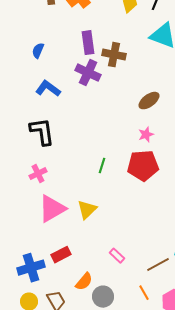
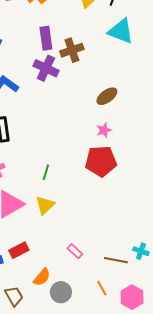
brown cross: (114, 55) -> (72, 50), turned -30
green line: (102, 166) -> (46, 172), moved
brown line: (158, 265) -> (116, 260), turned 40

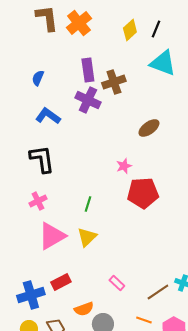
pink star: (104, 130) -> (124, 166), moved
brown line: (116, 260) -> (158, 292), turned -45
orange semicircle: (42, 277) -> (84, 309), turned 30
orange line: (102, 288) -> (144, 320), turned -42

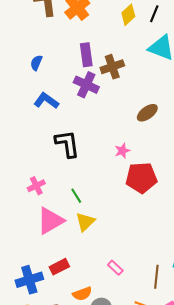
black L-shape: (42, 159) -> (67, 144), moved
green line: (88, 204) -> (76, 196), moved, turned -49
brown line: (158, 292) -> (156, 277), turned -50

